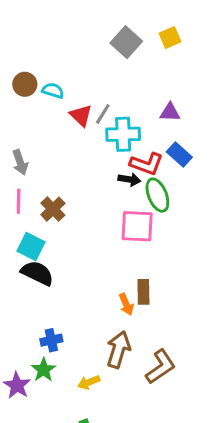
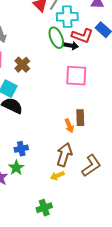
green ellipse: (157, 195) -> (56, 38), moved
yellow arrow: (89, 382) -> (57, 176), moved

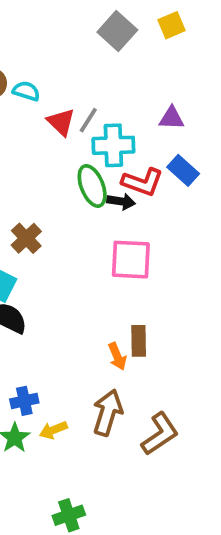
yellow arrow: (57, 176) -> (53, 430), moved

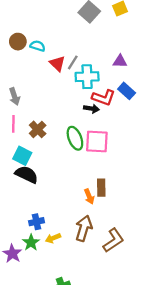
green ellipse: (92, 186) -> (75, 138), moved

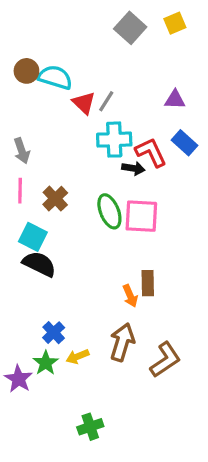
cyan semicircle: (38, 46) -> (55, 77), size x1.5
cyan cross: (87, 77) -> (114, 140), moved
red L-shape: (104, 98) -> (151, 152), turned -135
blue cross: (36, 222) -> (54, 333), turned -32

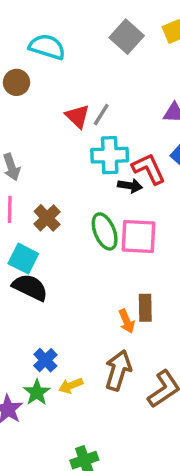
cyan semicircle: (55, 77) -> (47, 47), moved

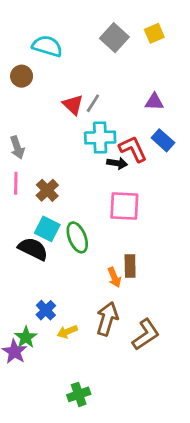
green ellipse: (105, 231) -> (77, 237), moved
cyan square: (23, 259) -> (47, 229), moved
green star: (37, 392) -> (26, 337), moved

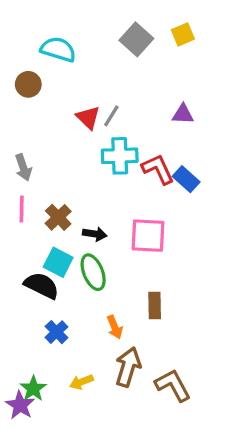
blue rectangle: (163, 140) -> (186, 179), moved
black arrow: (117, 163) -> (95, 234), moved
orange arrow: (114, 277) -> (115, 327), moved
blue cross: (46, 310) -> (57, 332), moved
brown L-shape: (146, 334) -> (173, 385), turned -84

